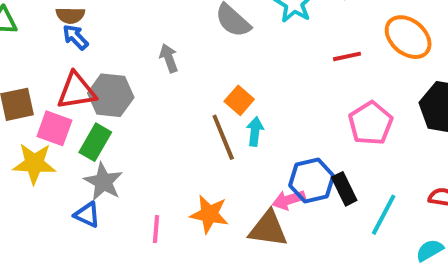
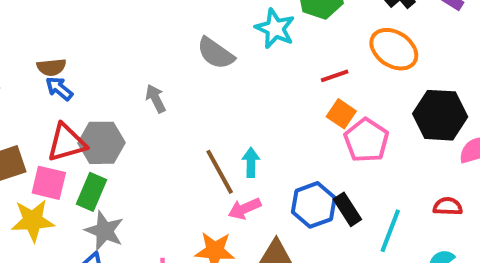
orange square: (239, 100) -> (341, 114), moved
pink arrow: (289, 200) -> (245, 209), moved

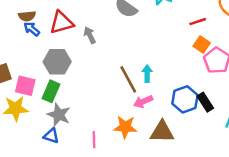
red triangle: (67, 143) -> (62, 23), moved

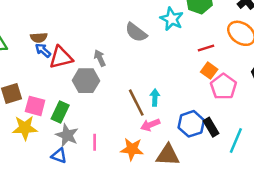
red triangle: (62, 23) -> (61, 57), moved
gray hexagon: (57, 62) -> (86, 81), moved
pink line: (94, 140) -> (95, 142), moved

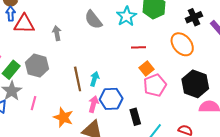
red line: (206, 48) -> (138, 47), moved
blue arrow: (43, 50) -> (11, 14), turned 32
gray hexagon: (86, 81) -> (37, 66), moved
blue hexagon: (191, 124) -> (111, 99), moved
pink arrow: (150, 125) -> (94, 104), moved, turned 112

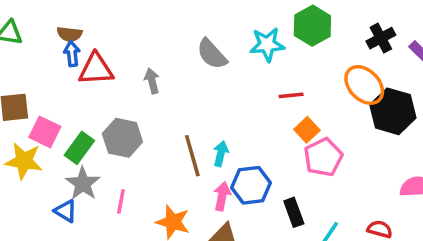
cyan star: (126, 16) -> (267, 45), turned 30
black hexagon: (195, 84) -> (393, 111), moved

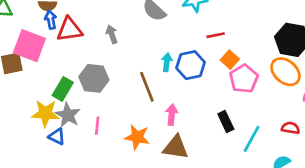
orange ellipse: (364, 85) -> (286, 72), moved
pink square: (45, 132) -> (29, 46), moved, size x1.4
cyan arrow: (221, 154) -> (167, 62), moved
yellow star: (24, 161) -> (45, 113), moved
blue hexagon: (251, 185) -> (191, 65), moved

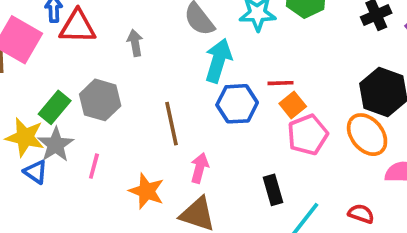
red line: (216, 35) -> (281, 83), moved
cyan arrow: (167, 62) -> (218, 61), moved, size x1.6

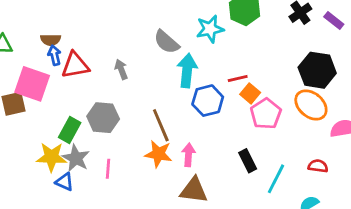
orange star: (147, 191) -> (158, 154), moved

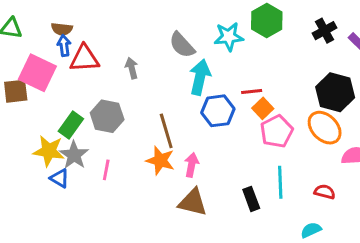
black rectangle: (248, 161) -> (251, 199), moved
cyan line: (276, 179) -> (280, 182), moved, turned -36

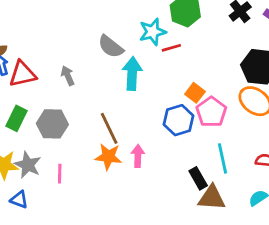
red line: (252, 91) -> (171, 48), moved
blue hexagon: (218, 111) -> (179, 120), moved
green rectangle: (71, 125) -> (17, 118), moved
blue triangle: (60, 178) -> (19, 200), moved
brown triangle: (193, 202) -> (212, 198), moved

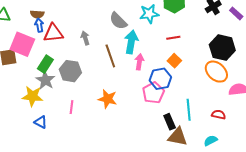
red line: (171, 48) -> (173, 38), moved
pink pentagon: (211, 112) -> (153, 93), moved
brown line: (109, 128) -> (110, 56), moved
pink arrow: (138, 156) -> (139, 62), moved
gray star: (28, 165) -> (45, 80), moved

